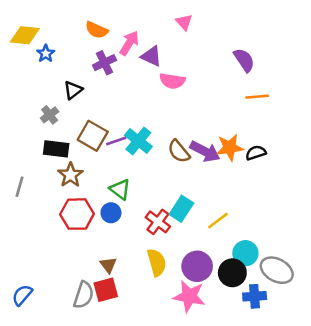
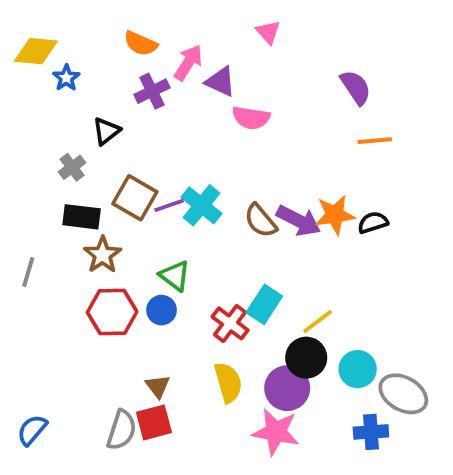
black circle: (232, 273) -> (306, 358), moved

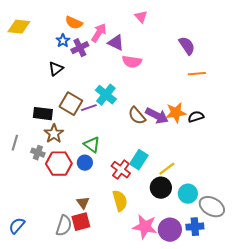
blue star: (66, 78) -> (63, 41), moved
gray cross: (72, 167) -> (38, 153), moved, turned -32
cyan cross: (202, 205) -> (106, 95), moved
purple circle: (287, 388) -> (170, 230), moved

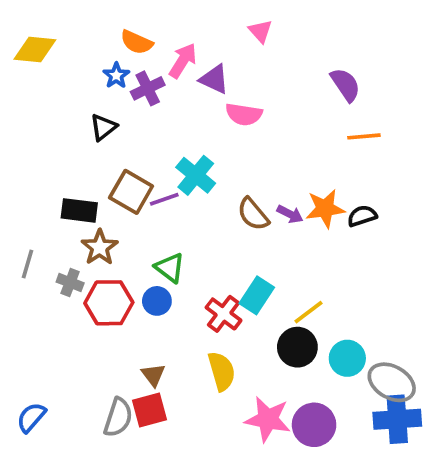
purple arrow: (157, 116) -> (290, 214), size x0.6
blue cross: (195, 227) -> (397, 419), moved, size x1.4

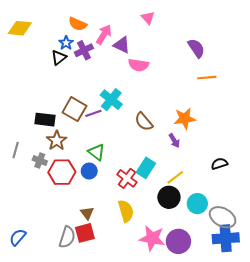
black triangle: (103, 127) -> (59, 58), moved
purple arrow: (290, 214) -> (174, 141), moved, turned 32
black semicircle: (362, 216) -> (219, 164), moved

